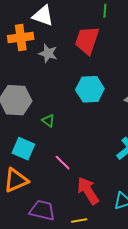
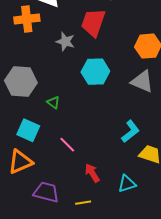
gray star: (48, 53) -> (65, 42), moved
red arrow: (88, 191) -> (92, 173), size x0.7

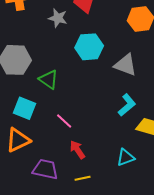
gray triangle: (142, 82) -> (125, 65), moved
green triangle: (53, 102) -> (49, 79), size x1.5
red arrow: (92, 173) -> (77, 150), moved

